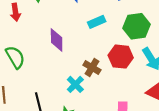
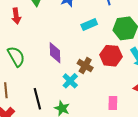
purple diamond: (57, 40) -> (55, 53), moved

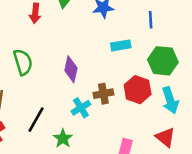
brown cross: (85, 66) -> (103, 94), turned 35
black line: (37, 99) -> (36, 120), turned 30

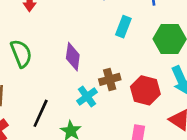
cyan rectangle: (121, 45) -> (123, 27), turned -54
red hexagon: (138, 90) -> (145, 90), moved

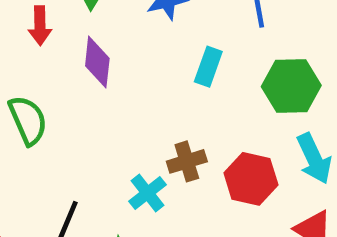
purple diamond: (73, 57) -> (97, 62), moved

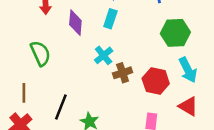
cyan rectangle: (208, 67) -> (110, 19), moved
cyan cross: (147, 193) -> (104, 55), moved

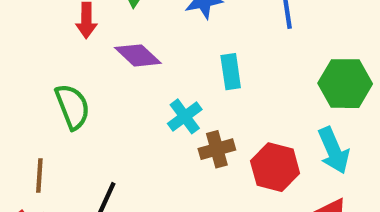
cyan rectangle: (110, 19) -> (231, 72), moved, turned -30
purple diamond: (75, 23) -> (138, 55), turned -55
green hexagon: (175, 33) -> (345, 84), moved

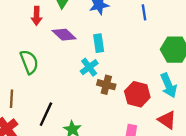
cyan rectangle: (231, 72) -> (99, 43), moved
brown cross: (217, 149) -> (106, 85), turned 30

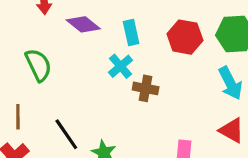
red hexagon: (137, 94) -> (185, 37), moved
black line: (46, 114) -> (66, 134), turned -55

